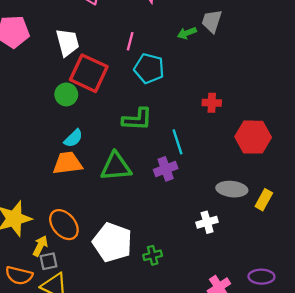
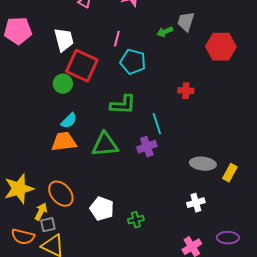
red hexagon: (253, 137) -> (221, 47), moved
white cross: (207, 222) -> (196, 203), moved
white pentagon: (112, 242) -> (102, 209), size x0.7

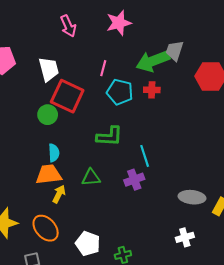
green arrow: (165, 32) -> (153, 61), size x2.0
red cross: (186, 91) -> (152, 90), moved
cyan semicircle: (69, 121) -> (54, 153), turned -48
green triangle: (105, 145) -> (91, 178), size x0.7
yellow arrow: (41, 212) -> (59, 194), moved

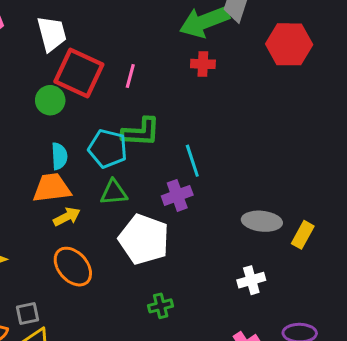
pink line: (103, 68) -> (130, 76), moved
cyan pentagon: (120, 92) -> (108, 149), moved
yellow arrow: (59, 194) -> (67, 217), turned 36
orange ellipse: (46, 228) -> (73, 267), moved
white pentagon: (88, 244) -> (144, 239), moved, size x1.4

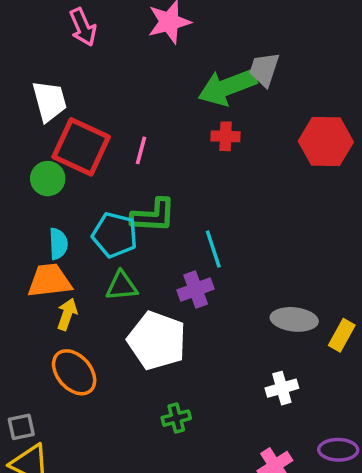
red hexagon: (289, 44) -> (326, 142), moved
yellow arrow: (67, 217) -> (67, 314), turned -44

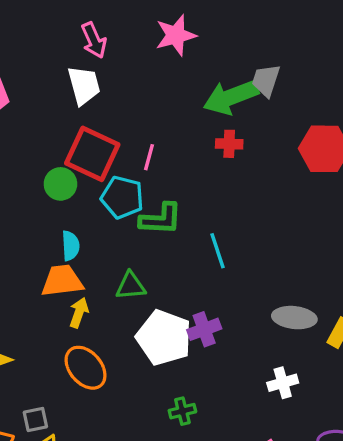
white trapezoid: (49, 101) -> (84, 85), moved
cyan pentagon: (115, 235) -> (122, 197), moved
purple cross: (196, 290) -> (204, 329), moved

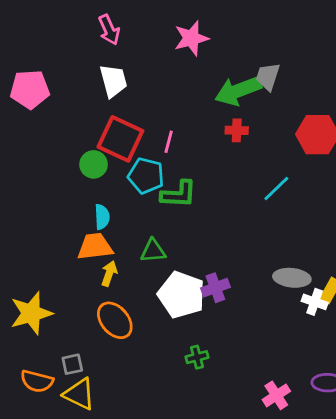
pink arrow: (94, 40) -> (109, 30), moved
cyan line: (218, 251) -> (276, 188), moved, turned 64
white cross: (283, 383) -> (315, 302), moved, turned 35

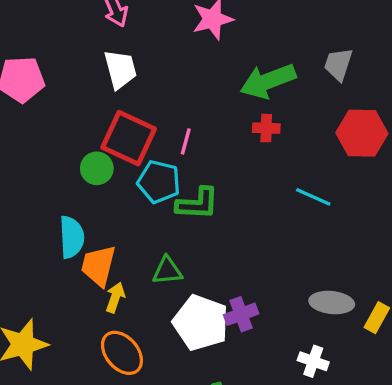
gray trapezoid: (268, 77) -> (338, 64), moved
cyan line: (276, 188) -> (313, 197), turned 68
cyan semicircle: (102, 217) -> (72, 237), moved, size x1.4
orange trapezoid: (95, 247) -> (98, 266), turned -69
white cross: (315, 302) -> (313, 361), moved

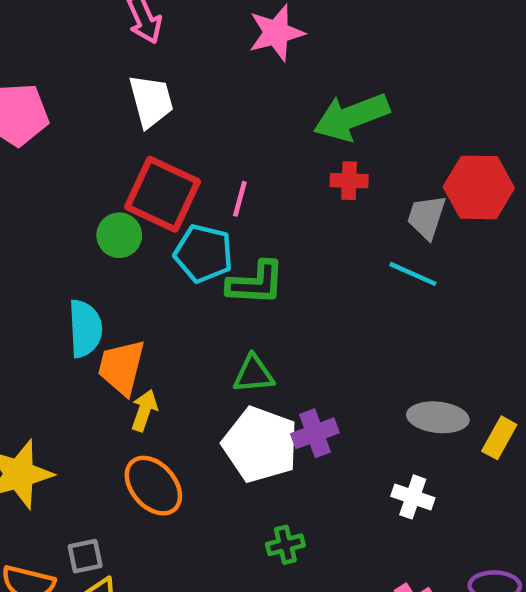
gray trapezoid: (338, 64) -> (426, 217), moved
green triangle: (167, 271) -> (254, 374), moved

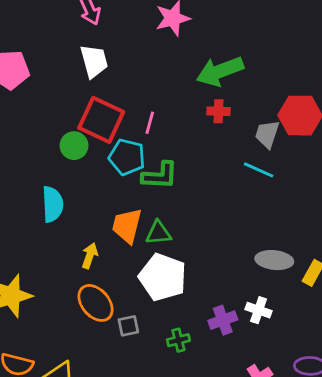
orange trapezoid: (122, 367) -> (127, 226), moved
purple cross: (315, 433) -> (223, 320), moved
gray square: (85, 556) -> (128, 326), moved

